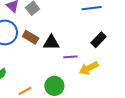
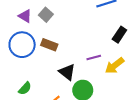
black triangle: (51, 43) -> (67, 72), moved, turned 48

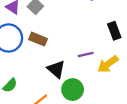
black rectangle: (119, 35) -> (114, 31), turned -56

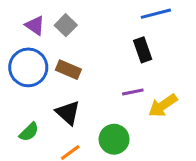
black rectangle: (114, 31) -> (143, 50), moved
black triangle: (56, 69) -> (68, 113), moved

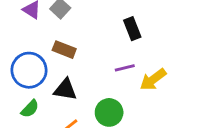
blue circle: (28, 67) -> (29, 70), moved
black triangle: (68, 113) -> (65, 90), turned -30

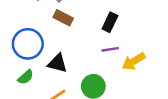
black rectangle: (132, 29) -> (110, 22), moved, turned 42
brown rectangle: (64, 50) -> (63, 18), moved

